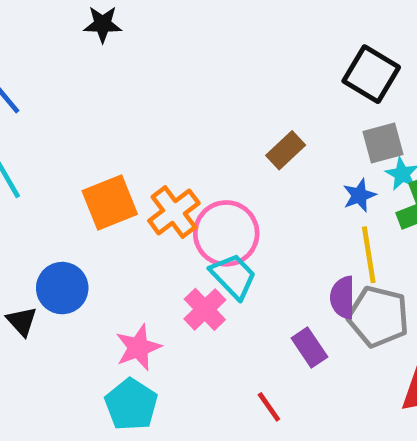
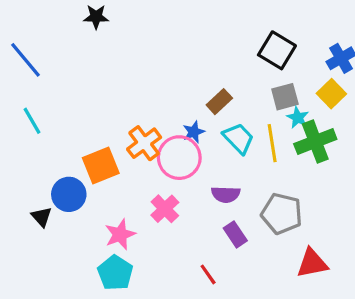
blue star: (359, 195) -> (194, 132), moved
orange square: (110, 202) -> (101, 166), moved
yellow line: (369, 255) -> (272, 143), moved
cyan trapezoid: (233, 276) -> (238, 138), moved
purple semicircle: (343, 298) -> (226, 194), moved, turned -88

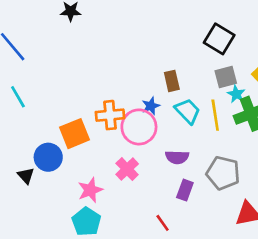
brown rectangle: (219, 102) -> (172, 81), turned -60
orange cross: (144, 143) -> (110, 115), turned 32
purple rectangle: (235, 234) -> (185, 190), turned 54

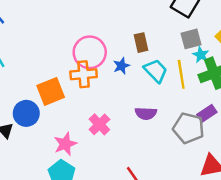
pink circle: (139, 127) -> (90, 52), moved
purple rectangle: (185, 190) -> (207, 113), moved, turned 36

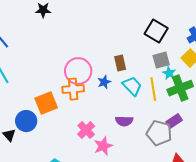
pink star: (65, 144) -> (103, 146), moved

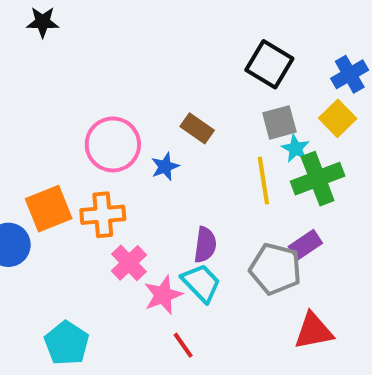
brown rectangle: (120, 63) -> (197, 128), turned -42
cyan trapezoid: (132, 86) -> (201, 283), moved
orange cross: (73, 89) -> (103, 215), moved
purple semicircle: (124, 121) -> (205, 245), turned -84

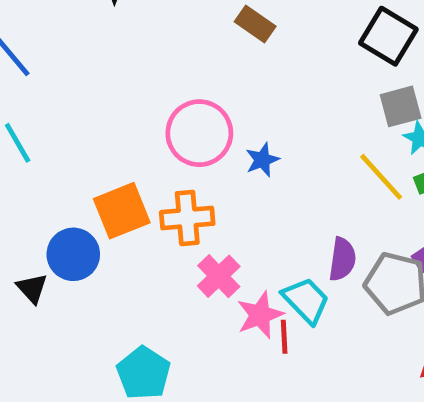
brown rectangle: (197, 128) -> (255, 24), moved
yellow line: (263, 181) -> (381, 177), turned -33
purple semicircle: (205, 245) -> (342, 259), moved
red line: (183, 345) -> (284, 337), moved, turned 32

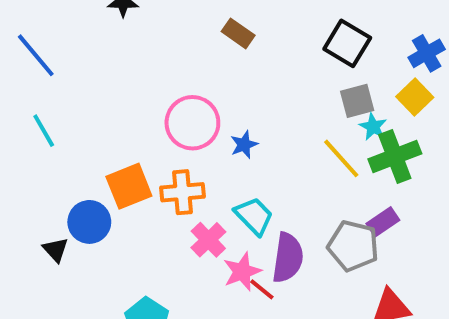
purple semicircle: (342, 259) -> (288, 258), moved, size x1.4
cyan trapezoid: (306, 300) -> (254, 216), moved
red line: (284, 337) -> (262, 289), turned -48

